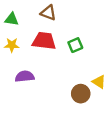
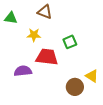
red trapezoid: (44, 41) -> (47, 57), moved
yellow star: (12, 45) -> (34, 35), moved

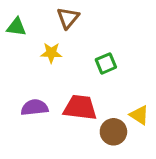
brown triangle: (45, 12) -> (68, 18), turned 49
red trapezoid: (47, 57) -> (80, 107), moved

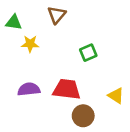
yellow star: (51, 53) -> (30, 44), moved
brown circle: (113, 132) -> (83, 116), moved

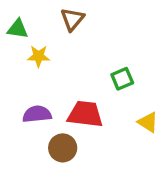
green square: (88, 53) -> (122, 79), moved
brown circle: (83, 116) -> (63, 148), moved

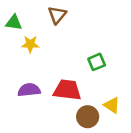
yellow triangle: (148, 122) -> (112, 105), moved
brown circle: (63, 148) -> (88, 117), moved

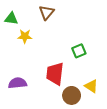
purple semicircle: (29, 90) -> (18, 83), moved
red trapezoid: (67, 90) -> (55, 74), turned -90

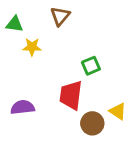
green square: (79, 51) -> (91, 66), moved

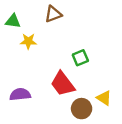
brown triangle: (60, 16) -> (53, 14), turned 30
red trapezoid: (71, 95) -> (63, 84), turned -44

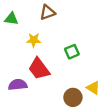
yellow star: (28, 41) -> (34, 40), moved
red trapezoid: (63, 84) -> (39, 69), moved

